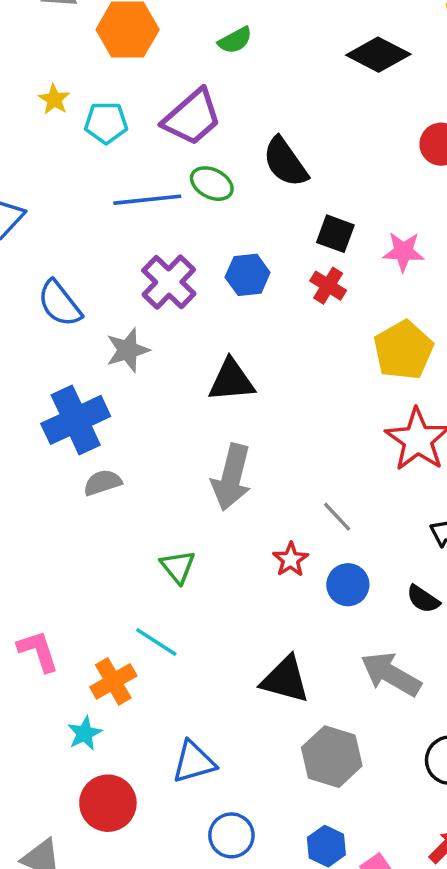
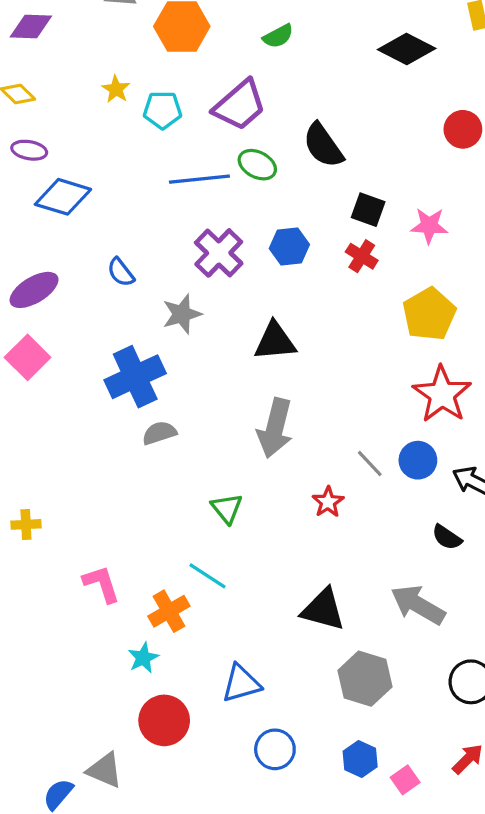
blue semicircle: (60, 304) -> (121, 272), size x0.7
blue circle: (348, 585) -> (418, 460), moved

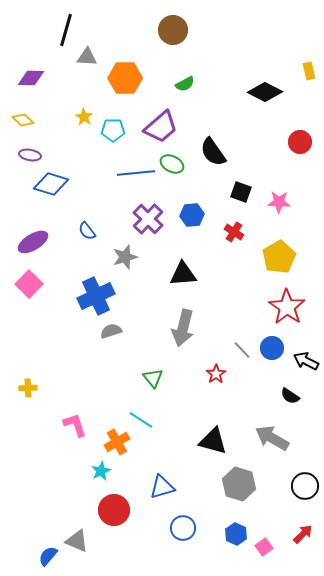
red cross: (362, 256) -> (234, 232), moved

